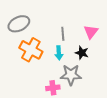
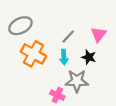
gray line: (63, 34) -> (68, 37), turned 48
pink cross: (53, 88) -> (57, 95), turned 32

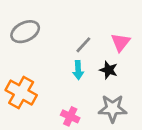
orange cross: (33, 54) -> (21, 93), moved
gray star: (77, 81) -> (113, 108), moved

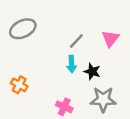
black star: (109, 70) -> (92, 71), moved
orange cross: (21, 93) -> (19, 85), size x0.6

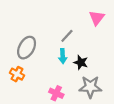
gray ellipse: (23, 29) -> (27, 48), moved, turned -35
pink triangle: (111, 39) -> (97, 18), moved

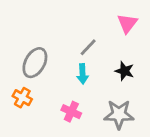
black star: (81, 62) -> (125, 71), moved
pink cross: (56, 93) -> (71, 112), moved

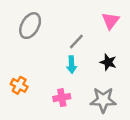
gray ellipse: (35, 63) -> (30, 26), moved
pink cross: (71, 112) -> (62, 98), turned -35

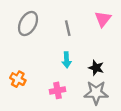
gray line: (76, 41) -> (68, 28), moved, turned -56
black star: (108, 62) -> (96, 68), moved

